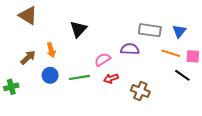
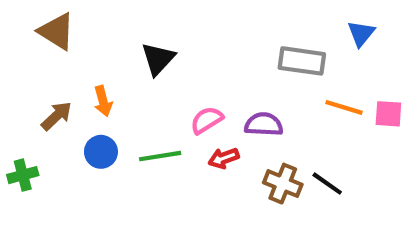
blue triangle: (179, 31) -> (361, 33), moved
purple semicircle: (130, 49) -> (264, 124), moved
black line: (182, 75) -> (327, 184), moved

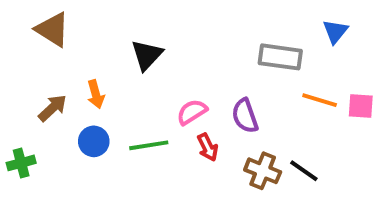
purple semicircle: (264, 124) -> (245, 116), turned -112
red arrow: (224, 158) -> (208, 147), turned -96

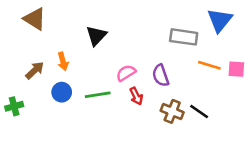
blue triangle: (335, 31) -> (220, 20), size x1.5

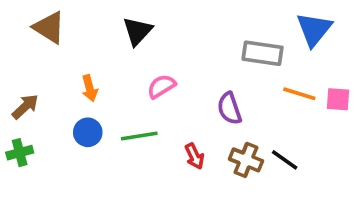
black triangle: (96, 36) -> (137, 31), moved
brown arrow: (35, 70) -> (25, 107), moved
pink semicircle: (126, 73) -> (161, 86), moved
red arrow: (136, 96) -> (194, 156), moved

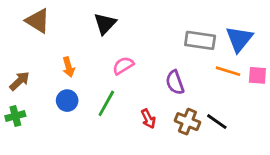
blue triangle: (314, 29) -> (239, 39), moved
green line: (139, 136) -> (106, 103), turned -52

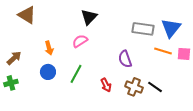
black triangle: (105, 24) -> (89, 17), moved
pink semicircle: (123, 66) -> (80, 41), moved

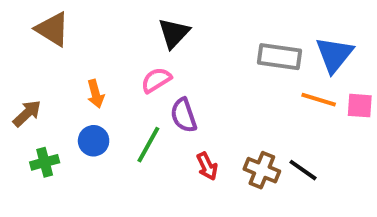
purple semicircle: (125, 59) -> (184, 115), moved
green cross: (11, 83) -> (45, 162), moved

